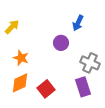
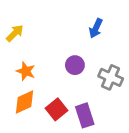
purple circle: (61, 43) -> (75, 65), moved
purple rectangle: (83, 87) -> (85, 115), moved

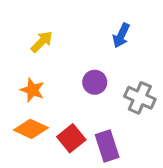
yellow arrow: (15, 33) -> (42, 42), moved
orange diamond: (25, 102) -> (31, 129), turned 50

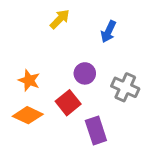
yellow arrow: (42, 42) -> (60, 19), moved
red square: (71, 138) -> (68, 103), moved

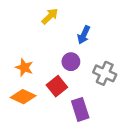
blue arrow: (109, 32) -> (84, 35), moved

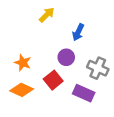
purple rectangle: (80, 109) -> (84, 93), moved, turned -48

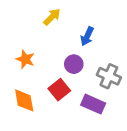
orange star: (23, 63) -> (25, 59), moved
orange diamond: (22, 90) -> (24, 100), turned 55

